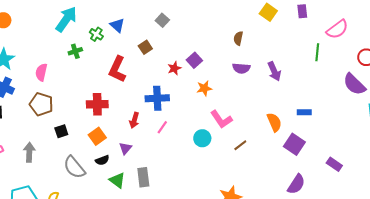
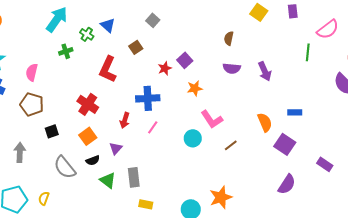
red cross: (97, 104) -> (88, 104), turned 35

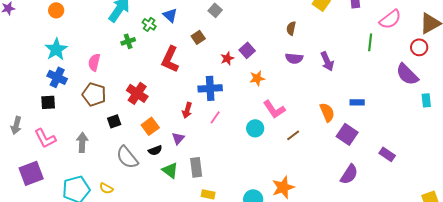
red cross: (88, 104) -> (137, 93), moved
yellow semicircle: (44, 198) -> (106, 188), turned -80

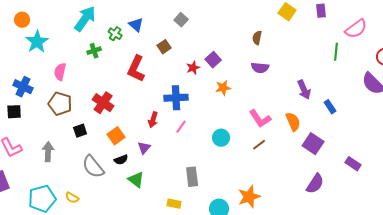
cyan star: (56, 49) -> (37, 42), moved
purple arrow: (327, 61) -> (304, 90), moved
blue rectangle: (357, 102) -> (330, 107), moved, turned 56
pink L-shape: (274, 109) -> (260, 119), moved
gray rectangle: (196, 167) -> (192, 177), moved

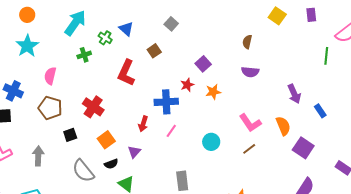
orange circle: (22, 20) -> (27, 15), moved
red star: (193, 68) -> (187, 85), moved

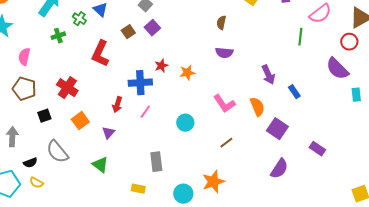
purple square: (203, 64) -> (152, 28), moved
brown line: (249, 149) -> (226, 143), moved
black semicircle: (111, 164) -> (30, 163), moved

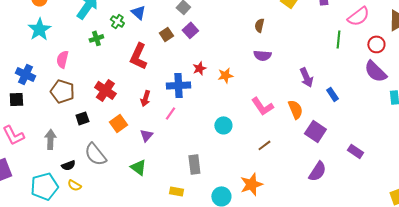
red circle: (349, 42) -> (376, 44), moved
red arrow: (117, 105) -> (145, 98), moved
pink line: (145, 112) -> (170, 113), moved

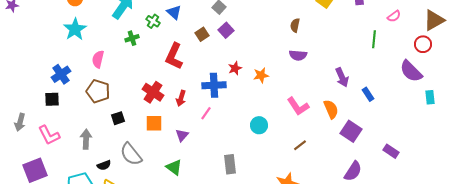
pink semicircle: (358, 16) -> (394, 16), size x0.6
red circle: (376, 44) -> (423, 44), moved
blue cross: (25, 74) -> (61, 74), turned 30
red cross: (105, 90) -> (153, 92), moved
orange square: (118, 123) -> (154, 123), turned 36

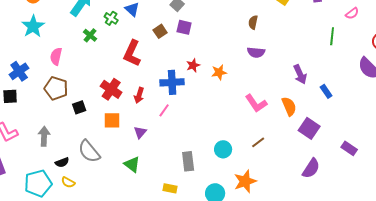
purple square: (226, 30) -> (184, 27), turned -35
green cross: (132, 38) -> (90, 35), turned -32
black square: (118, 118) -> (79, 107), moved
cyan circle: (259, 125) -> (223, 149), moved

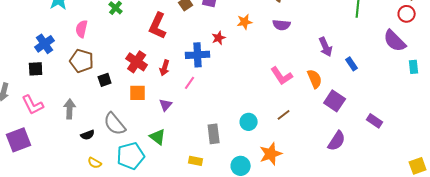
orange star: (219, 72) -> (245, 22), moved
yellow semicircle: (68, 182) -> (95, 163), moved
cyan pentagon: (38, 183) -> (131, 156), moved

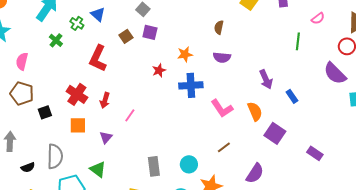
blue cross: (198, 55) -> (191, 85), moved
cyan circle: (249, 122) -> (189, 164), moved
gray semicircle: (115, 124) -> (55, 156), turned -140
purple semicircle: (337, 141) -> (255, 173), moved

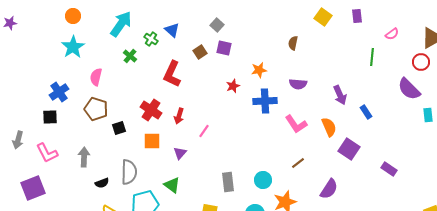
purple semicircle: (222, 57) -> (298, 84), moved

